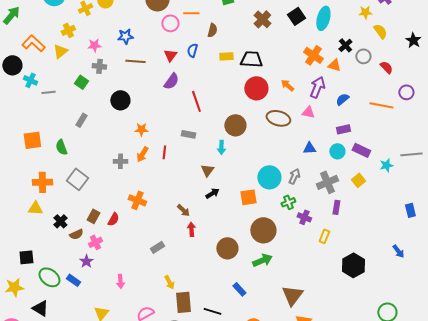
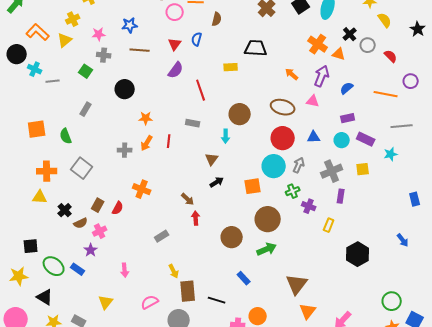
yellow rectangle: (226, 56) -> (231, 67), moved
red circle: (256, 88) -> (283, 138), moved
gray line: (411, 154) -> (402, 126), moved
yellow square: (358, 180) -> (363, 169), turned 32

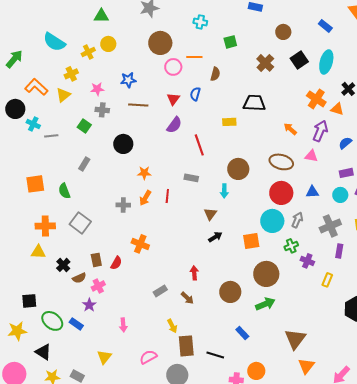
brown arrow: (188, 199) -> (187, 298), moved
brown rectangle: (98, 205) -> (96, 260), turned -40

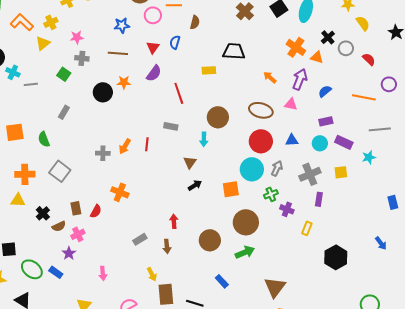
blue star: (128, 80) -> (122, 25), moved
orange L-shape: (36, 87) -> (22, 22), moved
orange star: (144, 173) -> (124, 82), moved
brown arrow: (187, 298) -> (167, 246), turned 40

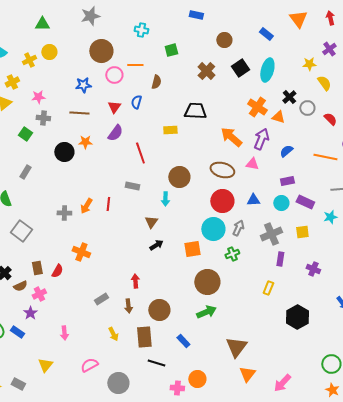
orange arrow: (270, 77) -> (231, 137), size x1.6
purple cross: (287, 209) -> (313, 269), moved
brown circle: (210, 240) -> (159, 310), moved
brown rectangle: (166, 294) -> (144, 337), moved

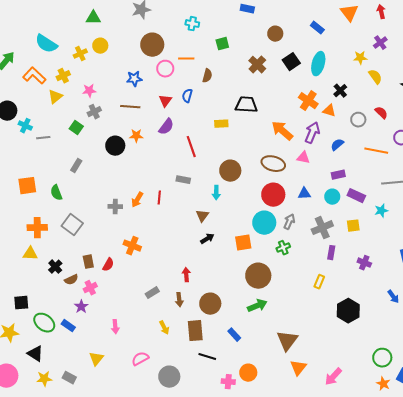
gray circle: (307, 108) -> (358, 120), moved
gray cross: (43, 118) -> (94, 112), turned -32

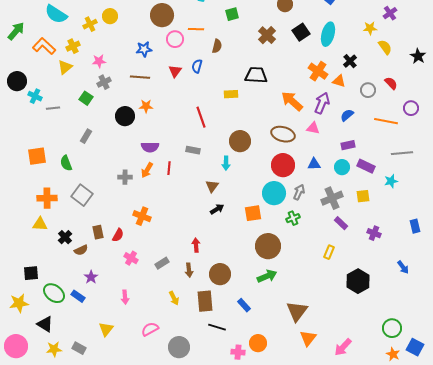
purple semicircle: (166, 127) -> (150, 147), moved, turned 54
purple rectangle: (331, 253) -> (341, 223), turned -56
pink cross: (90, 288) -> (131, 258), moved, turned -32

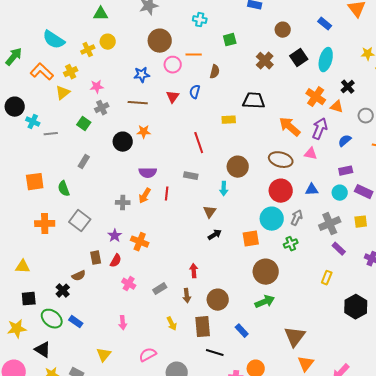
yellow triangle: (40, 224) -> (23, 267), moved
black cross: (65, 237) -> (63, 291), moved
purple star: (91, 277) -> (115, 236), moved

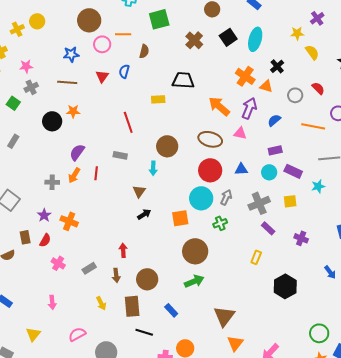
green square: (230, 40) -> (159, 19), size x1.5
purple semicircle: (148, 173) -> (77, 152), turned 126

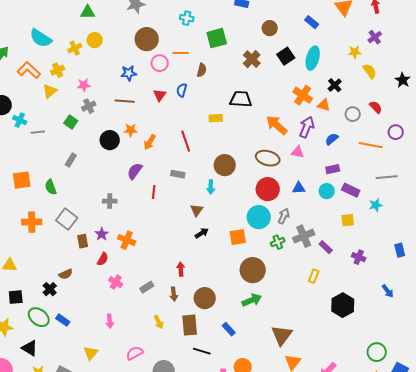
orange arrow: (74, 175) -> (150, 142), moved
gray cross: (259, 203) -> (304, 236), moved
brown rectangle: (25, 237) -> (83, 241), moved

